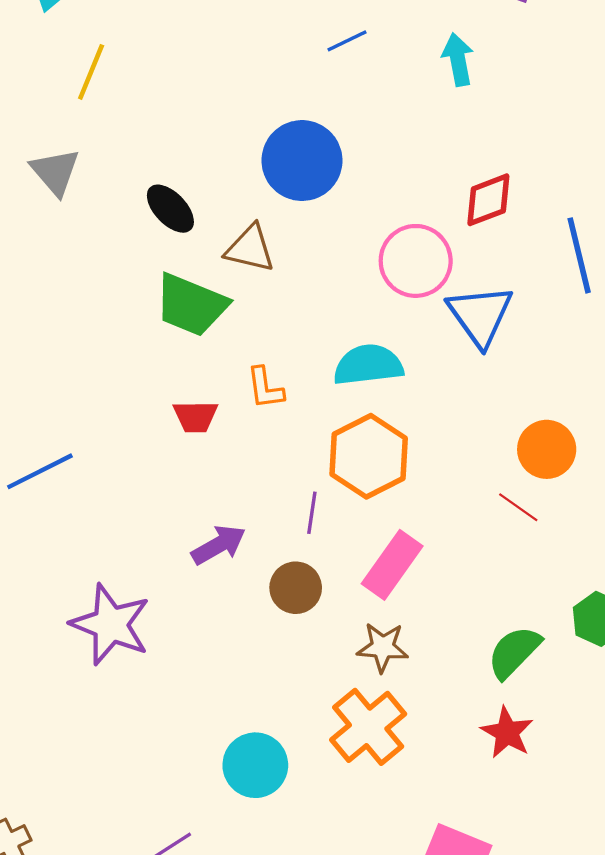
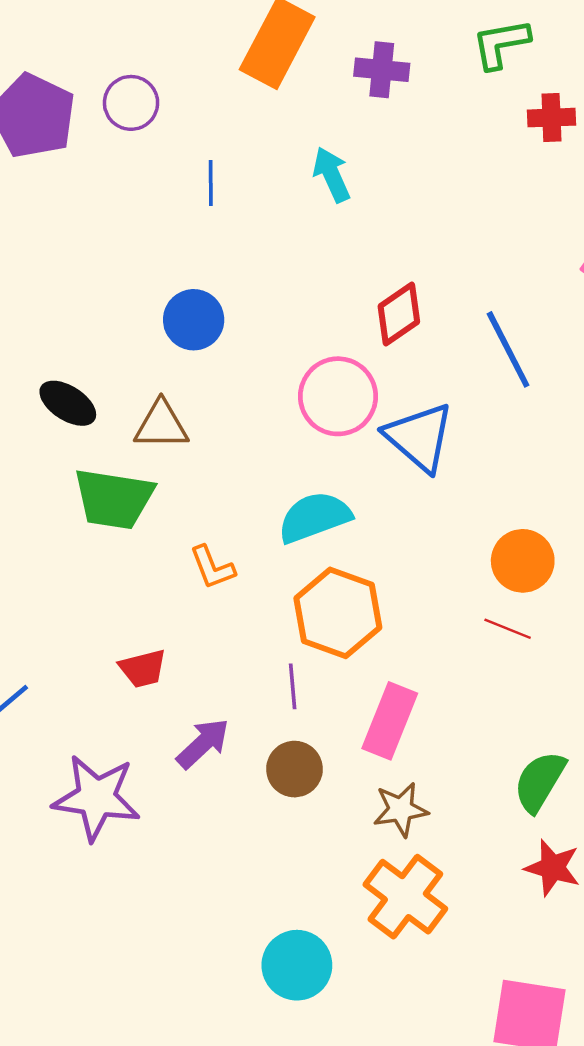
blue line: (347, 41) -> (211, 183), turned -51
blue circle: (302, 161) -> (194, 320), size x0.7
red trapezoid: (195, 416) -> (143, 668), moved
purple star: (111, 625) -> (96, 798), moved

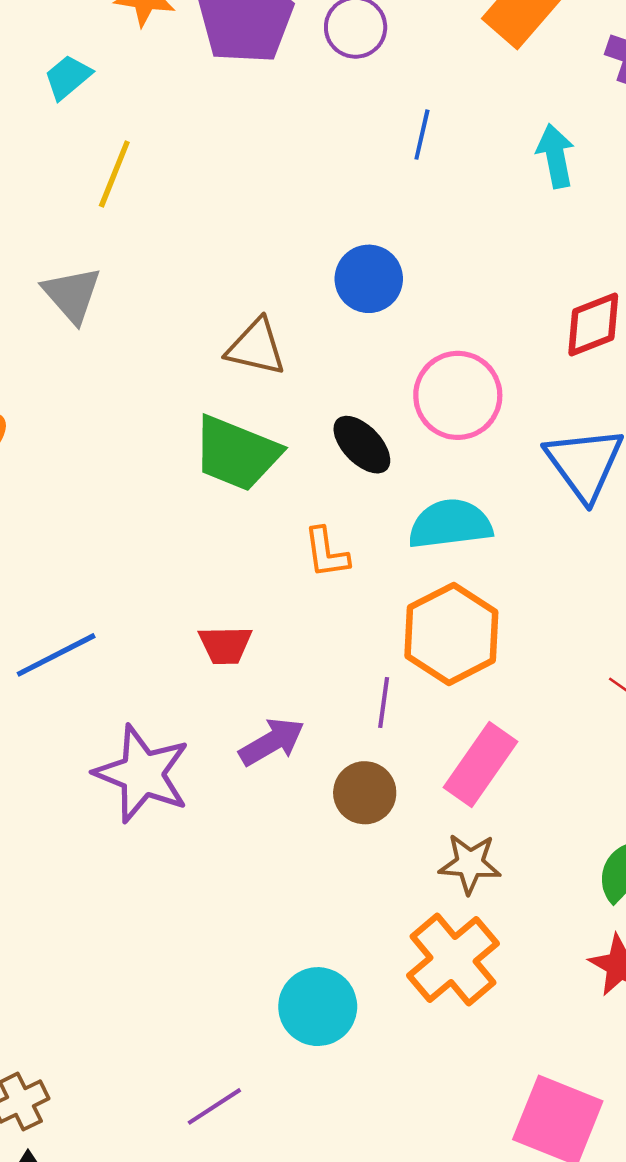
pink circle: (338, 396) -> (458, 395), moved
black ellipse: (68, 403) -> (362, 445), moved
brown triangle: (161, 425) -> (256, 347), moved

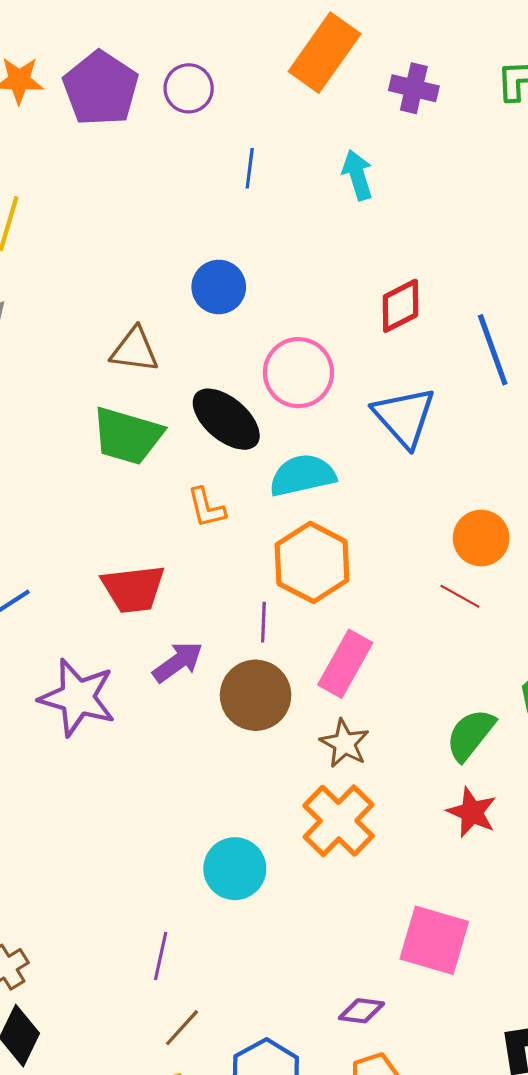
black ellipse: (362, 445) -> (226, 419), size x1.4
red trapezoid: (225, 645) -> (133, 589), size x1.5
brown circle: (365, 793) -> (256, 695), size x1.4
brown star: (470, 864) -> (345, 743), turned 30
purple line: (214, 1106) -> (161, 956), turned -39

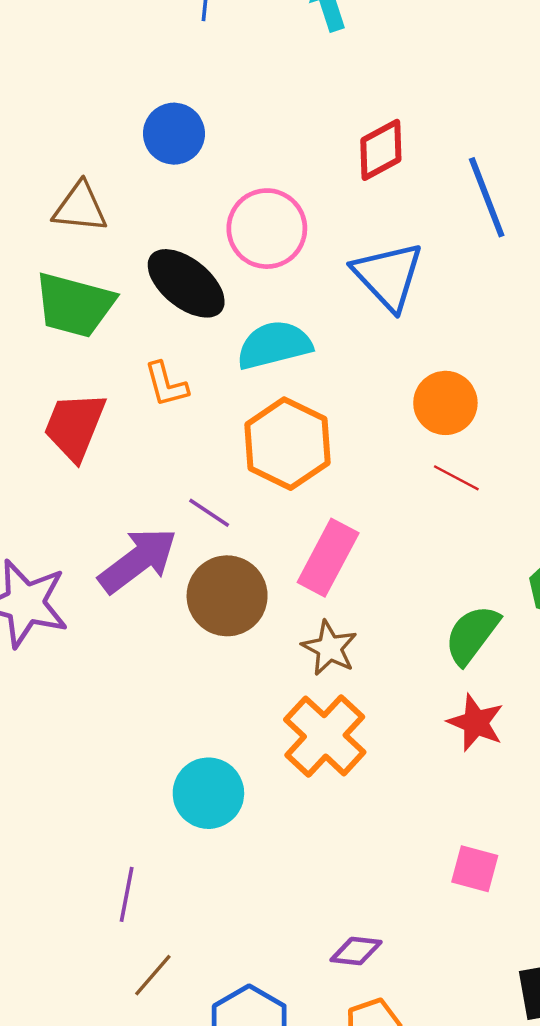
orange circle: (481, 538) -> (445, 403), moved
red trapezoid: (133, 589) -> (75, 426), moved, turned 120
purple line: (263, 622) -> (209, 513), moved, turned -57
purple arrow: (178, 662) -> (138, 560), size x1.4
pink square: (434, 940) -> (475, 869), moved, size x0.6

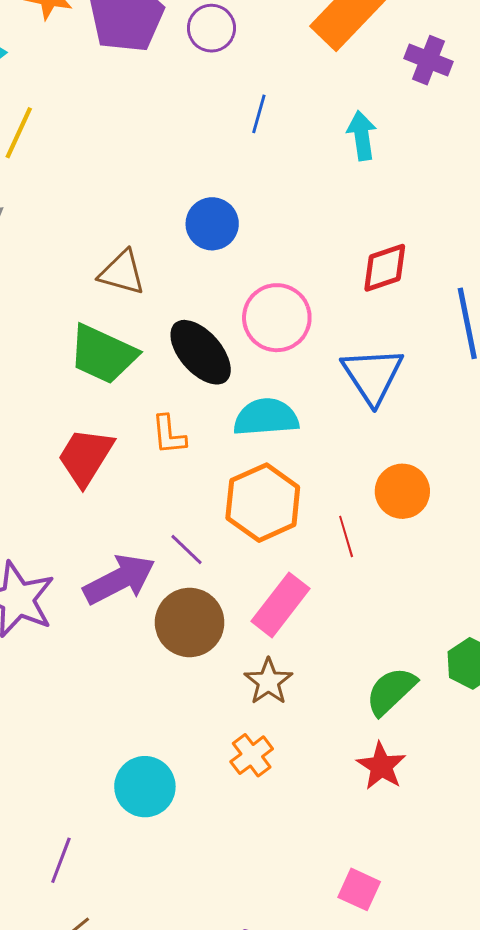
red line: (456, 478) -> (346, 536), moved, turned 36
orange cross: (325, 736) -> (252, 755), size x0.6

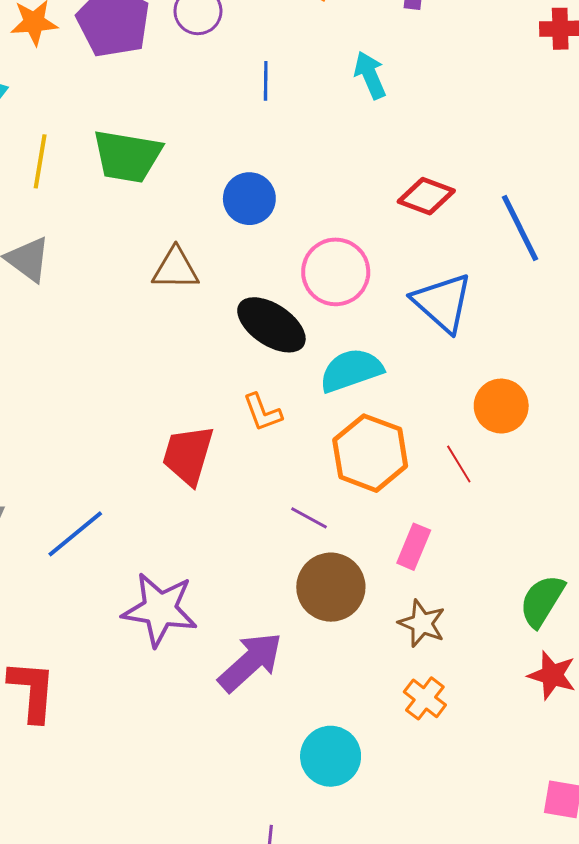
red diamond: (385, 268) -> (426, 196), turned 54
green trapezoid: (103, 354) -> (127, 156), moved
purple arrow: (119, 579) -> (250, 662), moved
pink rectangle: (280, 605) -> (414, 547), size x0.7

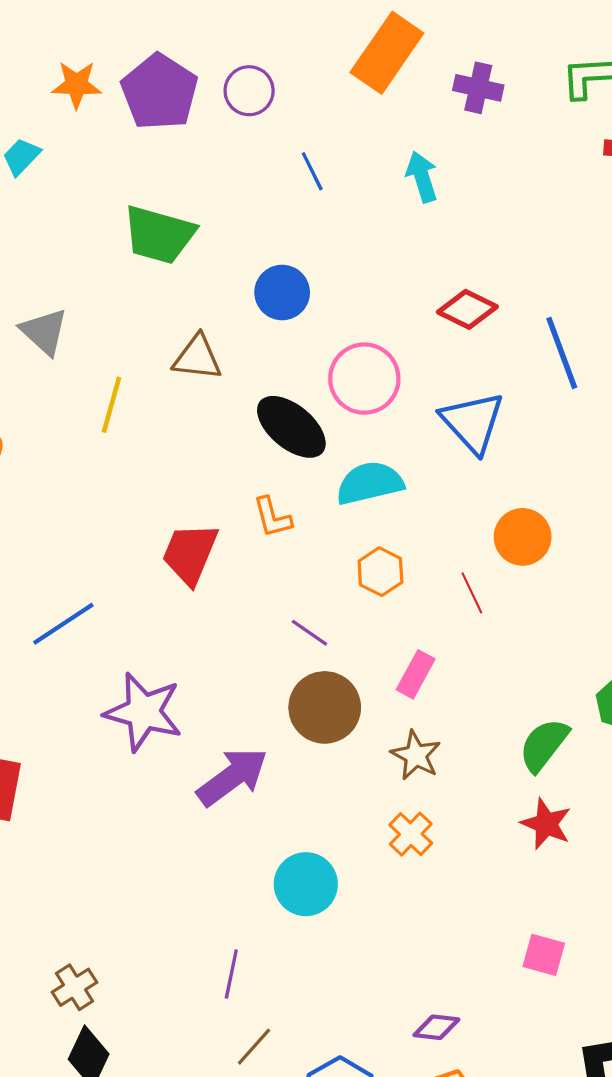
blue line: (266, 81) -> (312, 171), turned -33
yellow line: (40, 161) -> (112, 405), moved
orange hexagon: (370, 453) -> (380, 572), size x0.6

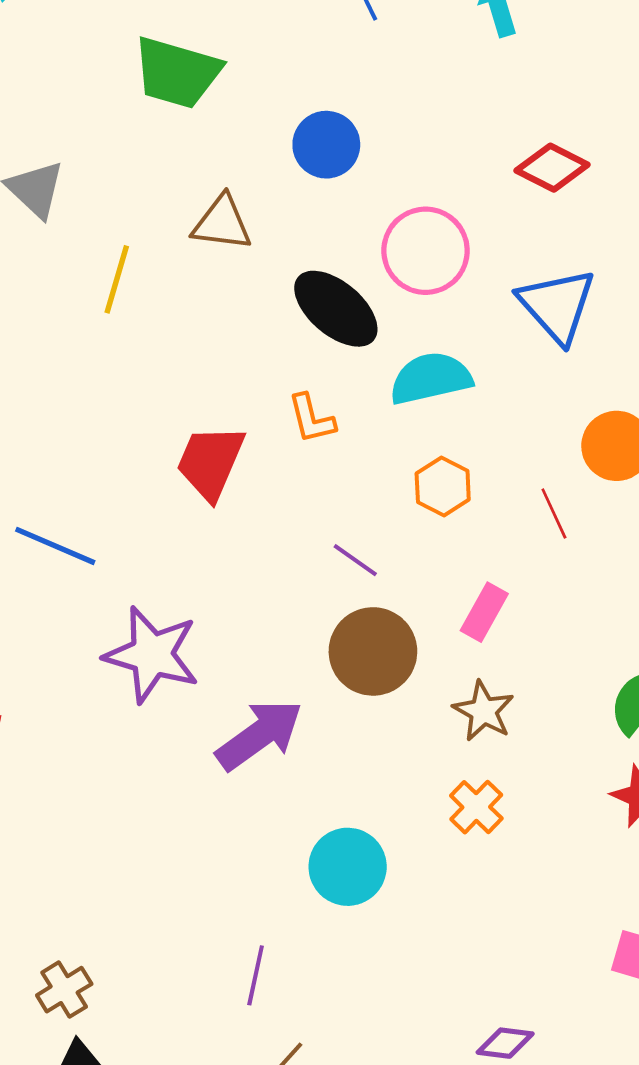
blue line: (63, 624) -> (55, 546), turned 56

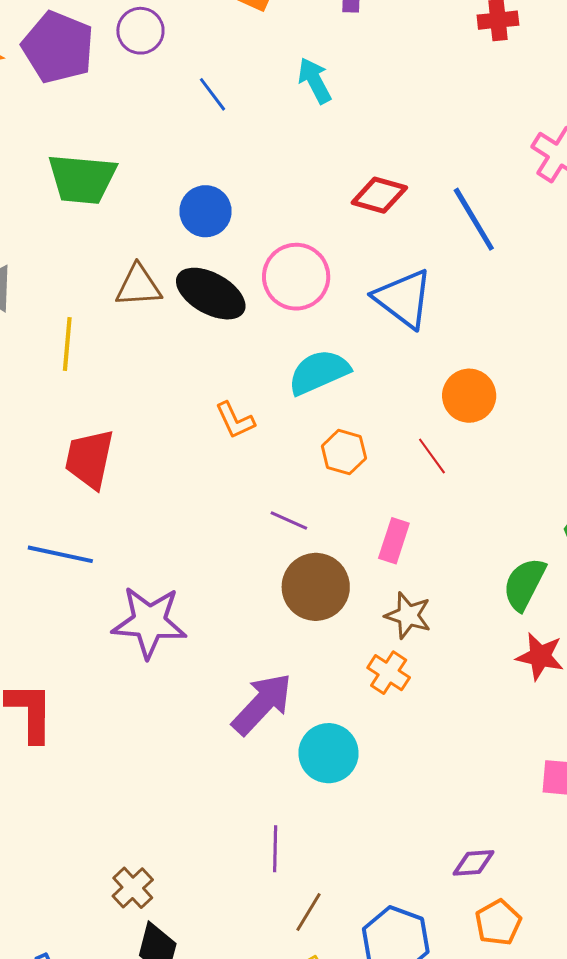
black ellipse: (336, 309) -> (211, 294), moved
red trapezoid: (210, 462) -> (89, 459), moved
purple arrow: (259, 735) -> (262, 704), moved
orange cross: (476, 807) -> (389, 673), moved

